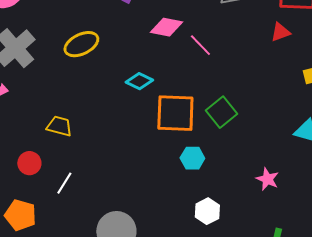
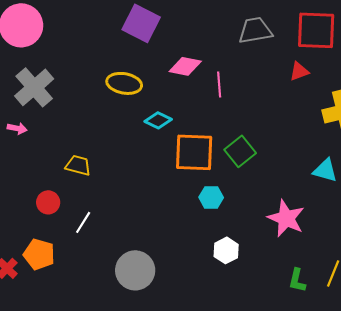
yellow ellipse: (81, 44) -> (124, 83), moved, turned 36
pink line: (200, 45) -> (219, 84), turned 40
pink star: (267, 179) -> (286, 218), size x1.6

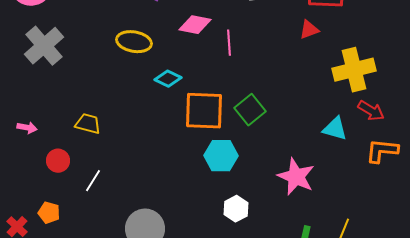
pink arrow: (17, 128) -> (27, 128), moved
cyan hexagon: (211, 197) -> (221, 156), size x1.4
orange pentagon: (39, 254) -> (49, 213), size x0.7

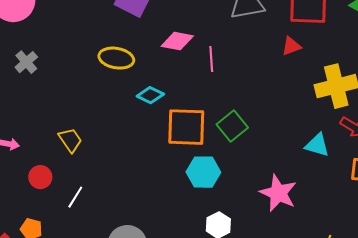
gray cross: (44, 46) -> (26, 62), size x0.6
yellow trapezoid: (88, 124) -> (70, 140), turned 40

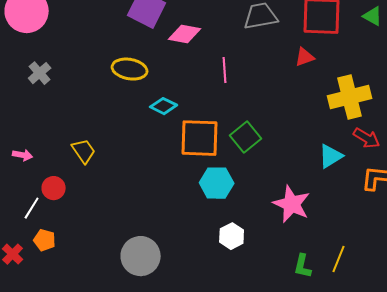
pink diamond: (177, 41) -> (185, 34), moved
cyan triangle: (317, 145) -> (331, 156), turned -48
white line: (75, 197) -> (32, 208), moved

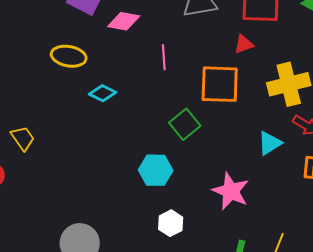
orange square: (200, 138) -> (220, 84), moved

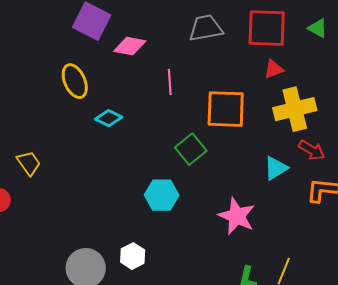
red triangle: (244, 44) -> (274, 69), moved
yellow ellipse: (69, 56) -> (75, 81), turned 56
white hexagon: (171, 223) -> (133, 256), moved

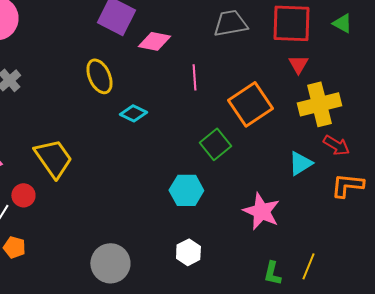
red triangle: (274, 69) -> (298, 64), turned -40
orange square: (226, 109) -> (250, 104), turned -36
yellow trapezoid: (29, 163) -> (53, 158), size x1.6
white hexagon: (133, 256) -> (188, 252), moved

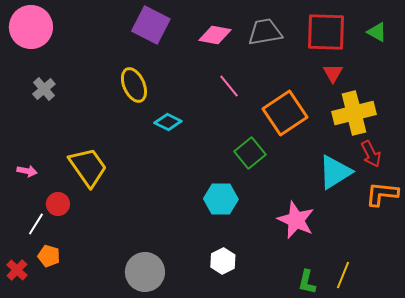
pink diamond: (154, 41) -> (215, 35), moved
pink line: (194, 77) -> (229, 86), turned -35
red arrow: (336, 145) -> (371, 154), turned 32
cyan triangle: (300, 163) -> (335, 172), size x1.4

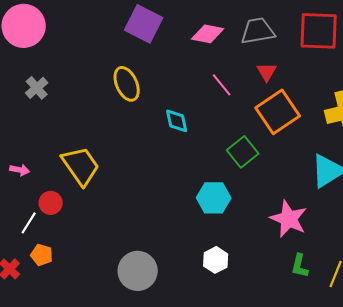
red triangle: (333, 73) -> (267, 72), moved
cyan diamond: (168, 122) -> (177, 121), moved, turned 52
green L-shape: (307, 282) -> (300, 266), moved

